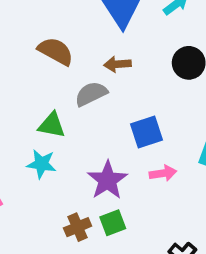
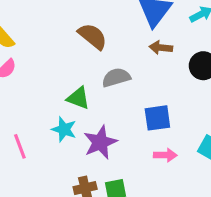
brown arrow: (117, 64) -> (161, 48), moved
purple star: (107, 180) -> (100, 142), moved

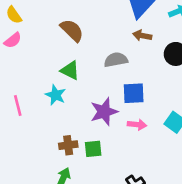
brown semicircle: (93, 36) -> (72, 30), moved
gray semicircle: (116, 77) -> (116, 60), moved
purple star: (100, 142) -> (104, 112), moved

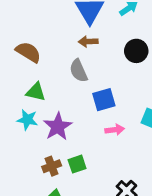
brown arrow: (142, 36) -> (88, 42), moved
gray semicircle: (116, 60) -> (79, 71), turned -90
purple star: (104, 112) -> (58, 127), moved

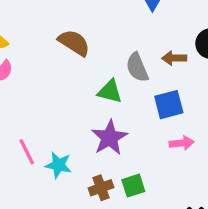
brown arrow: (88, 42) -> (174, 58), moved
green triangle: (36, 92) -> (110, 91), moved
cyan star: (27, 120) -> (58, 165), moved

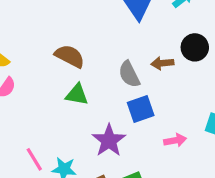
green triangle: (110, 91) -> (77, 95), moved
blue square: (169, 105) -> (141, 109), moved

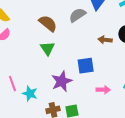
gray semicircle: (129, 74) -> (77, 15), moved, turned 72
green triangle: (77, 95) -> (47, 48), turned 35

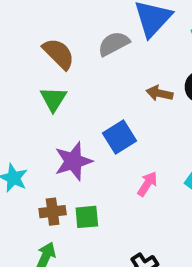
blue square: (86, 66) -> (120, 137), turned -30
pink arrow: (103, 90) -> (147, 184), turned -64

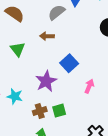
brown semicircle: (59, 54) -> (15, 13), moved
brown arrow: (160, 93) -> (47, 36), moved
green triangle: (53, 99) -> (18, 49), moved

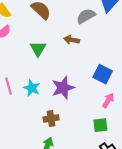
blue square: (69, 63) -> (103, 74), moved, turned -30
cyan star: (15, 96) -> (32, 88), moved
green square: (59, 111) -> (100, 125), moved

